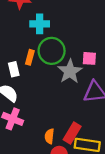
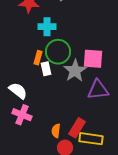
pink square: (89, 58) -> (93, 59), size x1.5
white rectangle: (14, 69) -> (46, 69), moved

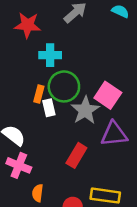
pink square: (93, 59) -> (108, 95), turned 30
red rectangle: (77, 128) -> (76, 155), moved
orange semicircle: (56, 131) -> (38, 193), moved

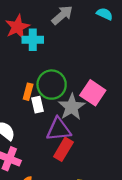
red star: (28, 25) -> (17, 27), turned -30
cyan cross: (50, 55) -> (33, 40), moved
purple triangle: (114, 134) -> (59, 129), moved

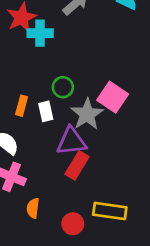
green circle: (52, 85) -> (63, 87), size x0.6
orange rectangle: (28, 92) -> (22, 106), moved

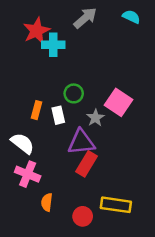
gray star: (87, 114) -> (95, 118), size x0.6

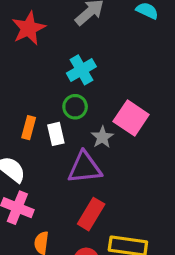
cyan cross: (53, 45) -> (81, 70), moved, turned -30
red rectangle: (86, 164) -> (91, 214), moved

